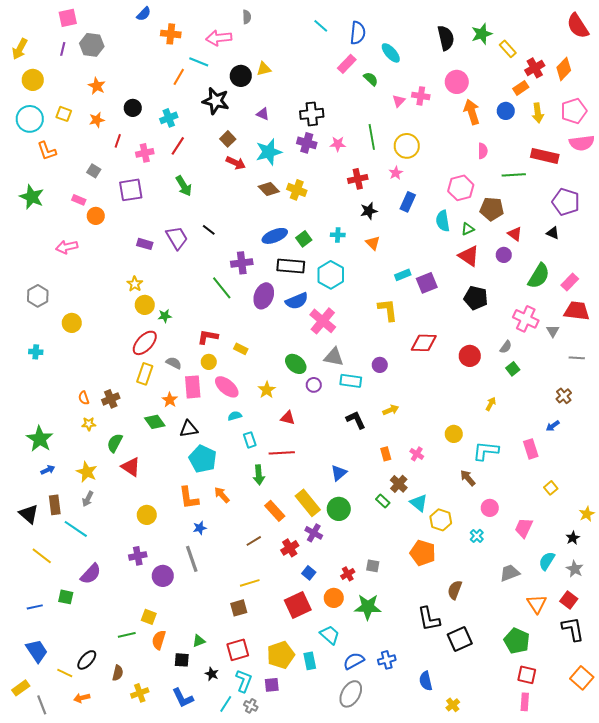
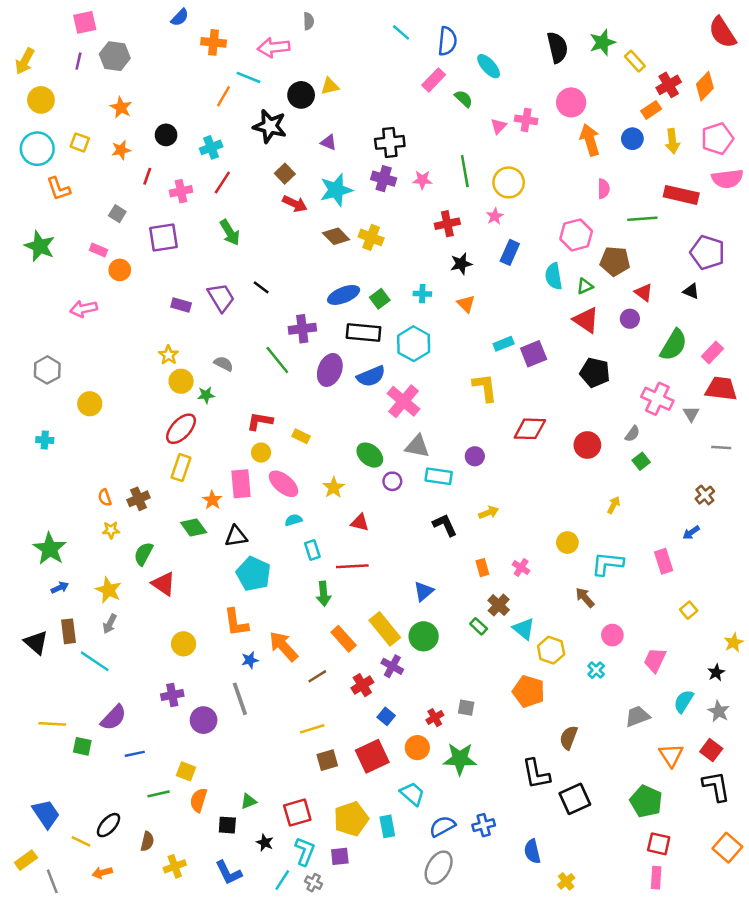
gray semicircle: (174, 363) -> (224, 364), moved
orange arrow: (222, 495) -> (284, 646), moved, size x1.5
yellow line: (42, 556) -> (52, 724), moved, turned -35
blue line: (35, 607) -> (135, 754), moved
brown square: (239, 608) -> (327, 760), moved

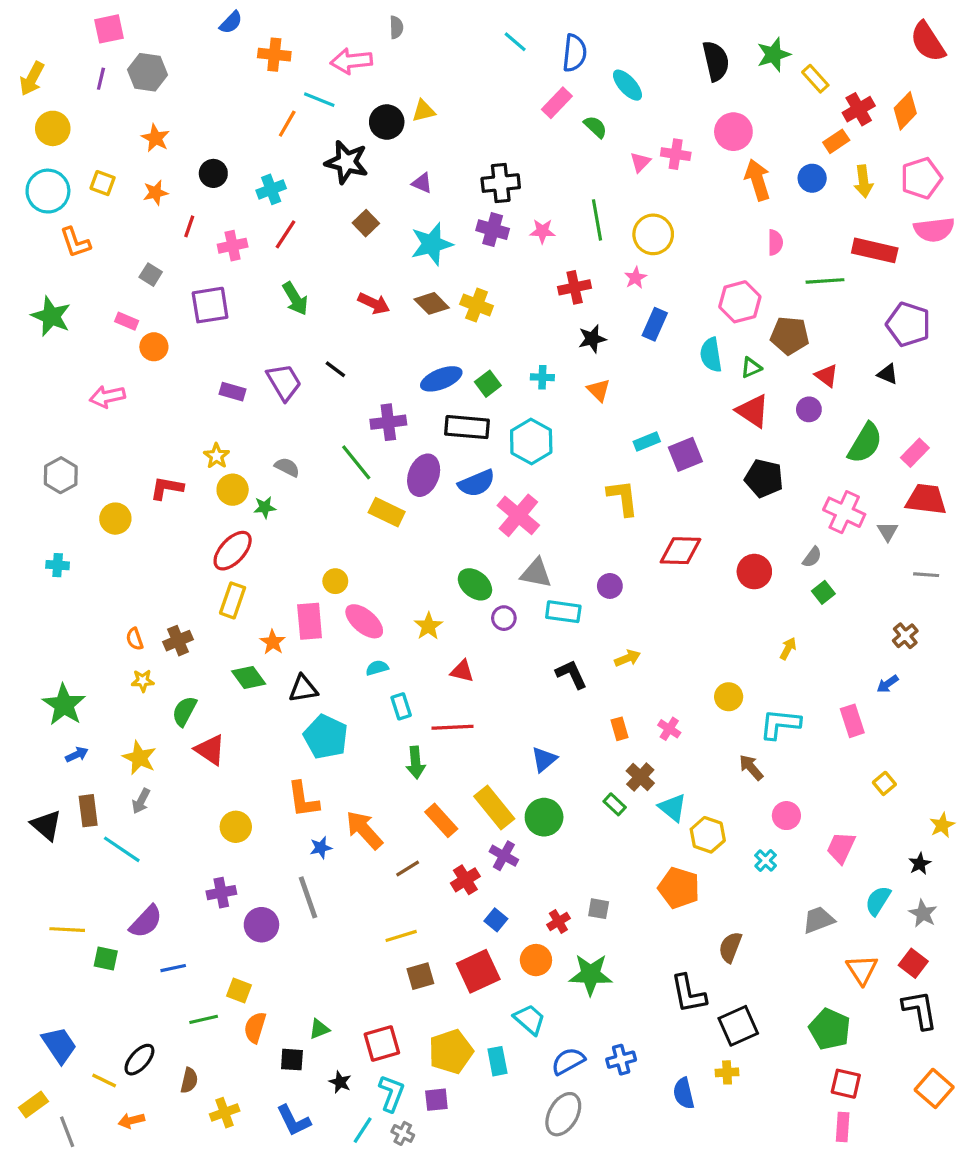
red arrow: (295, 204) -> (374, 303), moved
red L-shape: (260, 421) -> (167, 488), moved
yellow rectangle: (301, 436) -> (387, 512), moved, size x1.5
yellow cross: (566, 881) -> (727, 1072), moved, turned 36

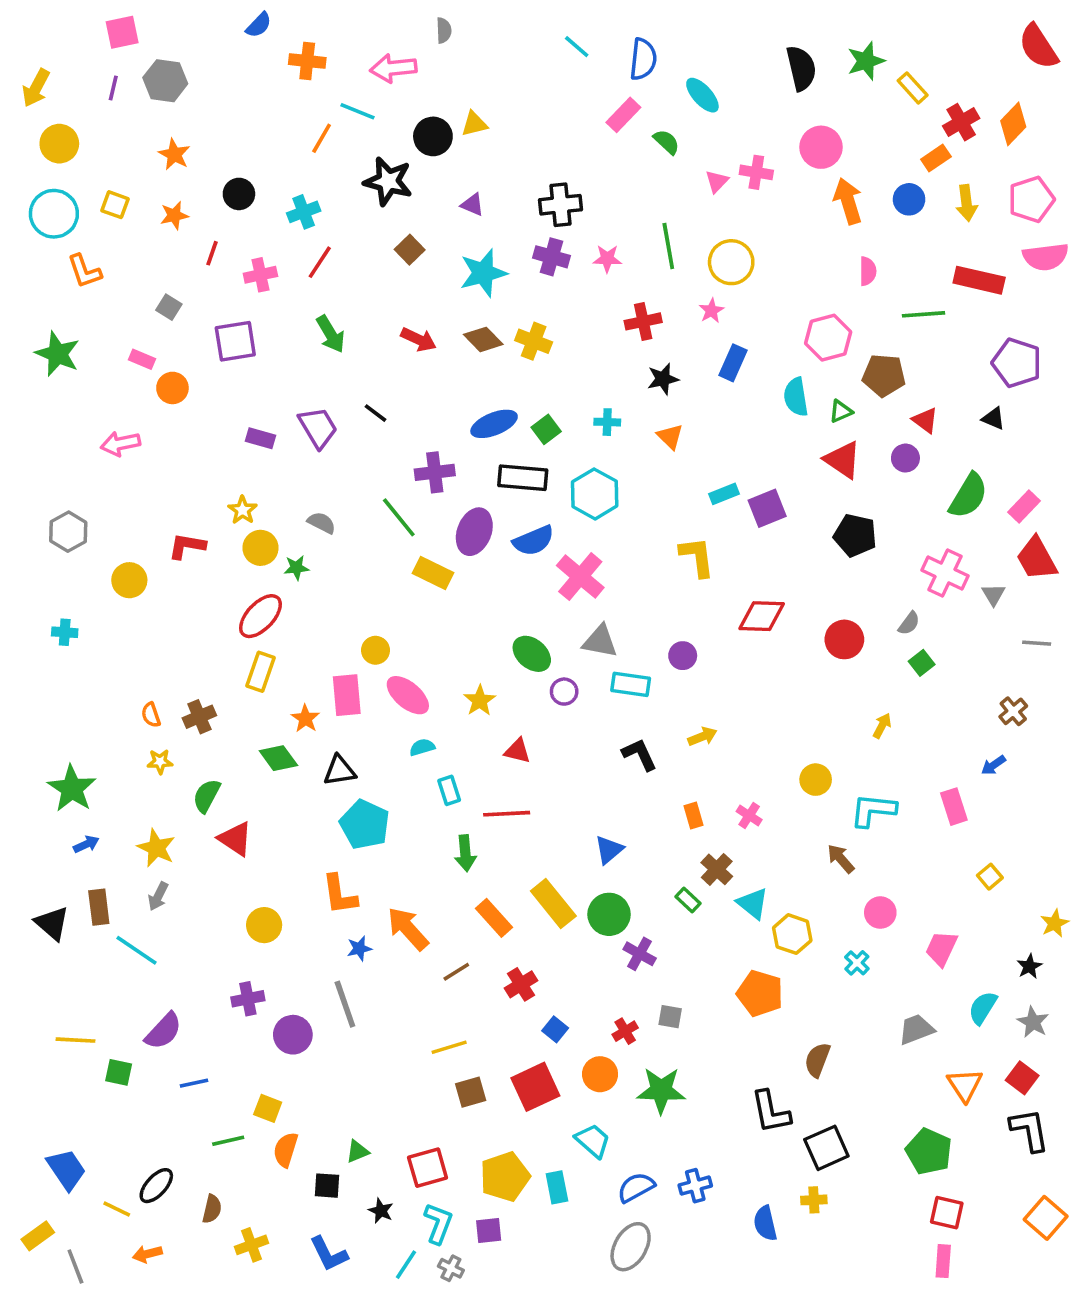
red trapezoid: (926, 499) -> (1037, 559), turned -126
purple cross: (504, 856) -> (640, 954), moved

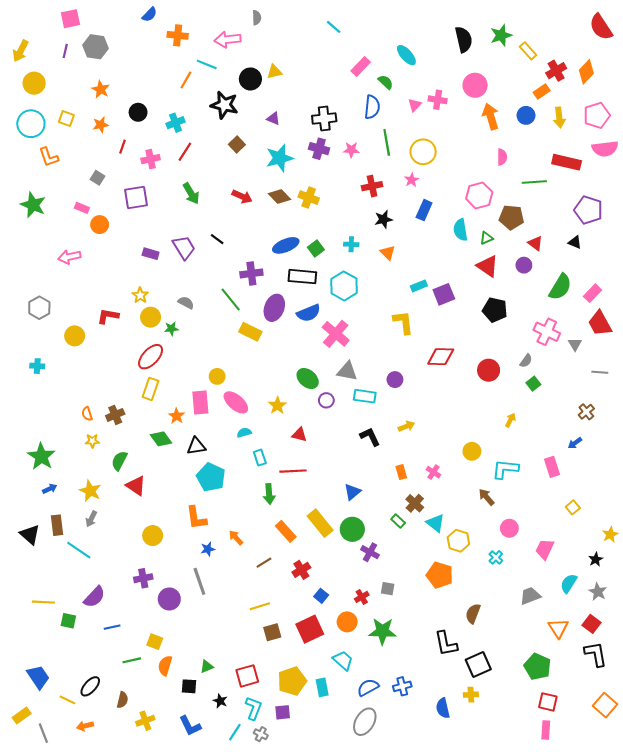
blue semicircle: (643, 59) -> (372, 107), moved
orange arrow: (408, 929) -> (236, 538), size x0.6

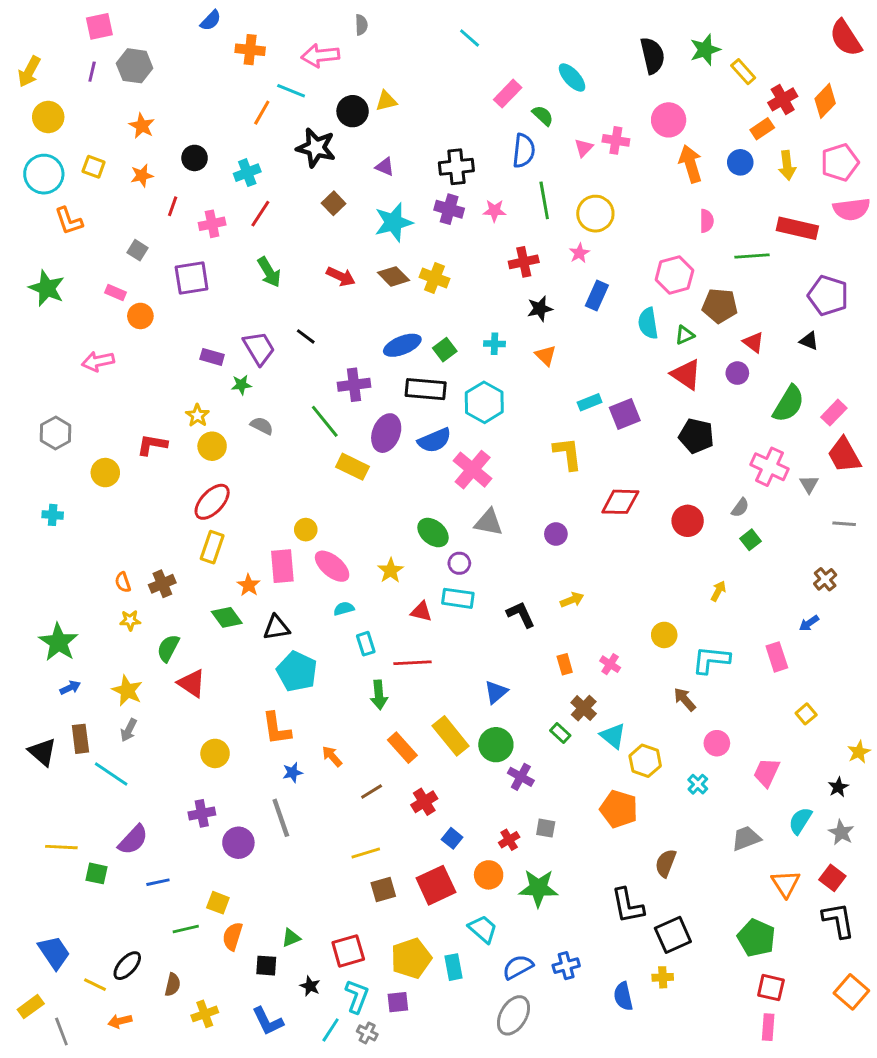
green star: (171, 329) -> (241, 385), moved
cyan rectangle: (365, 396) -> (458, 598), moved

